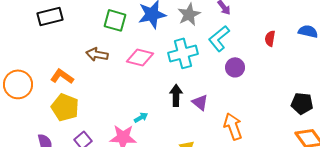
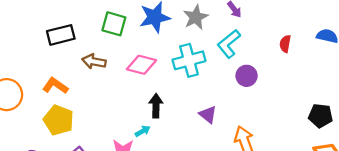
black rectangle: (50, 16) -> (61, 35), moved
black arrow: (176, 95) -> (156, 106), moved

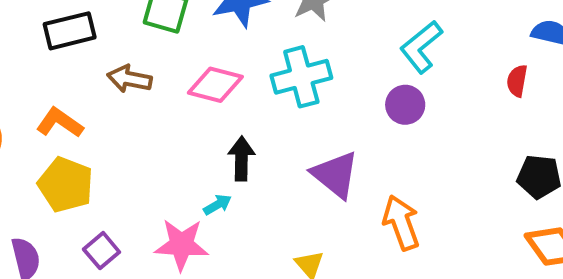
cyan L-shape: (229, 44) -> (421, 47), moved
red semicircle: (285, 44) -> (517, 81), moved
purple triangle: (208, 115) -> (335, 175), size x1.5

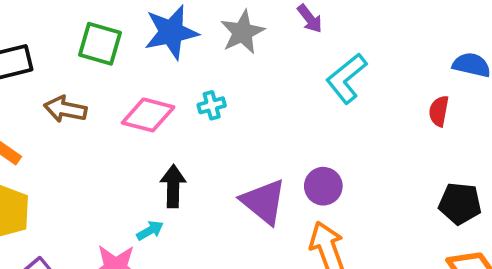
cyan cross: (301, 77) -> (212, 105), moved, size x0.5
purple circle: (405, 105) -> (323, 186), moved

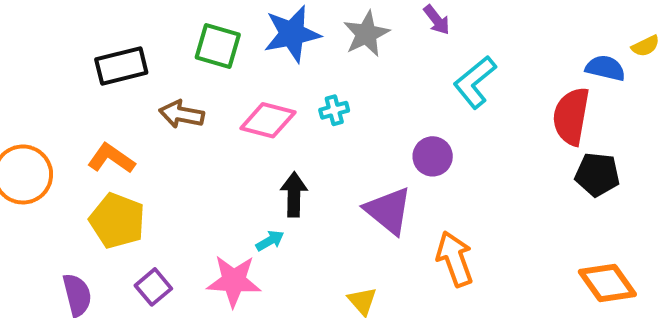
red semicircle: (439, 111) -> (571, 116), size x1.8
purple circle: (323, 186) -> (433, 156), moved
black pentagon: (460, 204) -> (597, 174), moved

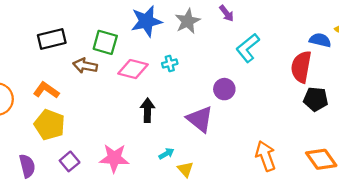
green square: (218, 46) -> (105, 42), moved
cyan arrow: (270, 241) -> (166, 154), moved
orange arrow: (455, 259) -> (266, 156), moved

